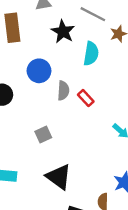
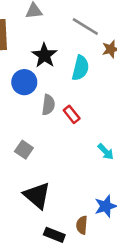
black star: (63, 32) -> (44, 55), moved
gray square: (43, 135) -> (24, 150), turned -35

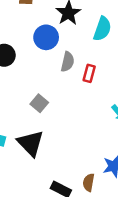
red rectangle: (72, 114) -> (89, 73), turned 48
black triangle: (37, 195) -> (31, 143), moved

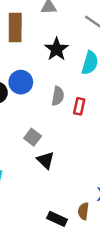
blue circle: (46, 37) -> (21, 82), moved
black triangle: (31, 143) -> (46, 160), moved, size x0.7

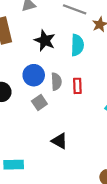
blue circle: (21, 82) -> (34, 75), moved
gray square: (33, 137) -> (39, 103), moved, turned 32

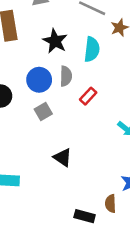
gray semicircle: (56, 82) -> (66, 76), moved
red rectangle: (77, 86) -> (88, 96), turned 40

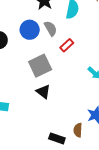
gray semicircle: (66, 76) -> (51, 28), turned -35
gray square: (43, 112) -> (40, 66), moved, size x1.6

